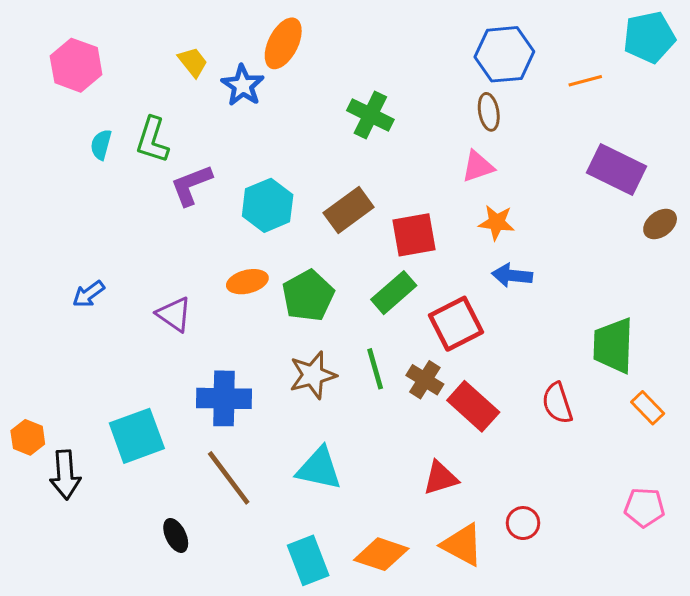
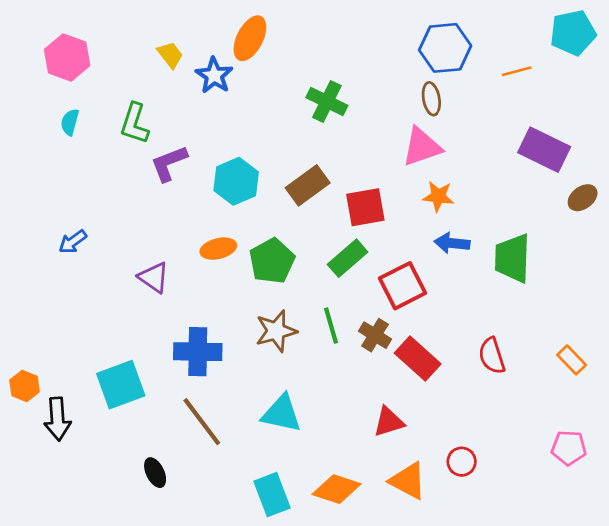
cyan semicircle: (101, 145) -> (70, 122), moved
pink triangle: (478, 166) -> (422, 147), size x1.4
blue arrow: (89, 294) -> (73, 242), moved
green trapezoid: (613, 345) -> (512, 258), moved

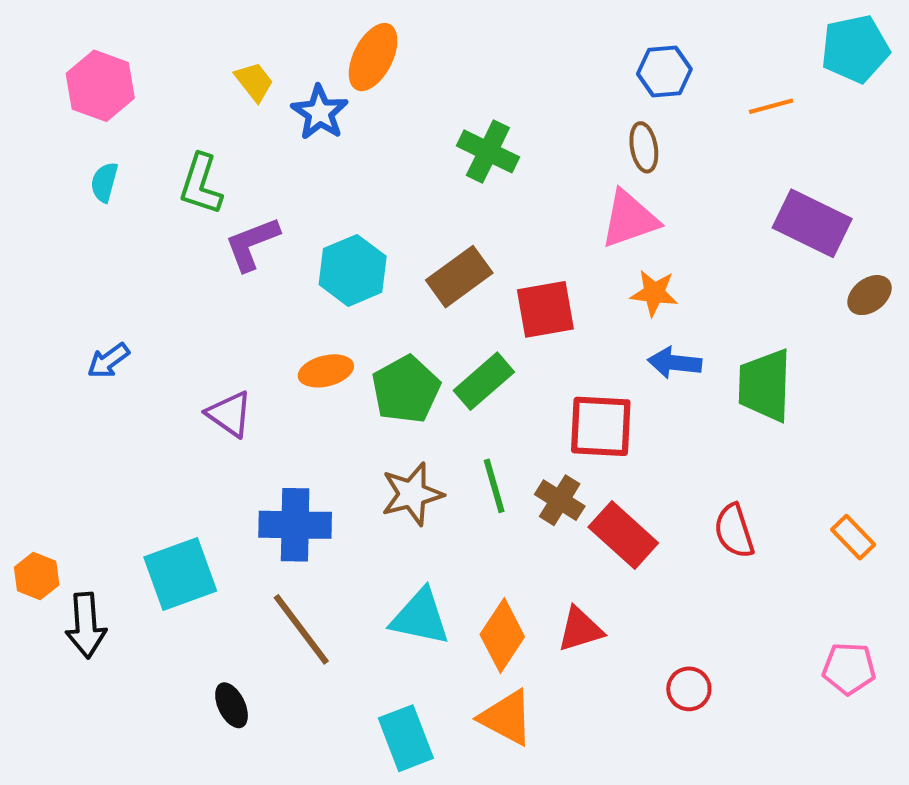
blue hexagon: (445, 48) -> (664, 71), size x0.7
green rectangle: (348, 258) -> (484, 381), moved
red square: (402, 286) -> (601, 426), turned 30
orange triangle: (408, 481) -> (506, 718), moved
orange diamond: (337, 489) -> (502, 636), moved, turned -75

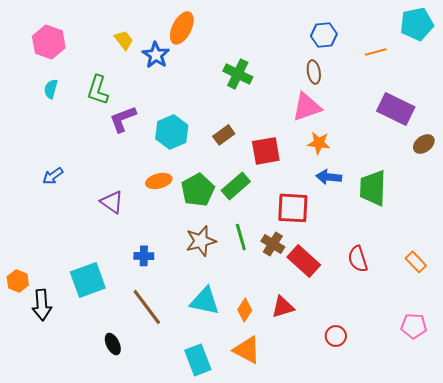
brown rectangle: (459, 277) -> (224, 135), size x0.7
blue cross: (295, 525) -> (144, 256), size x0.6
orange diamond: (502, 636) -> (245, 310), size x0.7

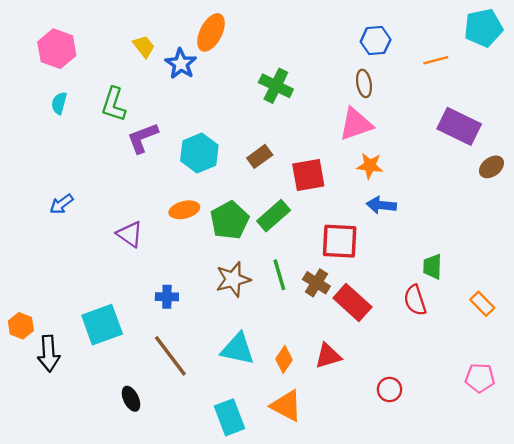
green trapezoid: (373, 188) -> (432, 267), moved, size x0.6

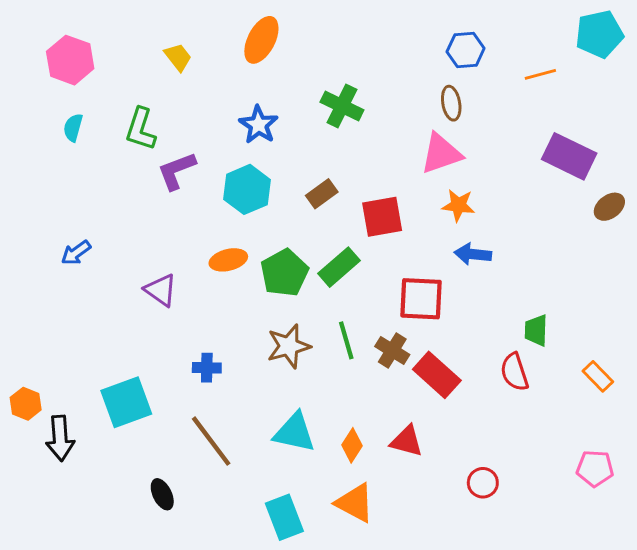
blue star: (181, 64) -> (259, 125), moved
red triangle: (328, 356) -> (407, 441), turned 32

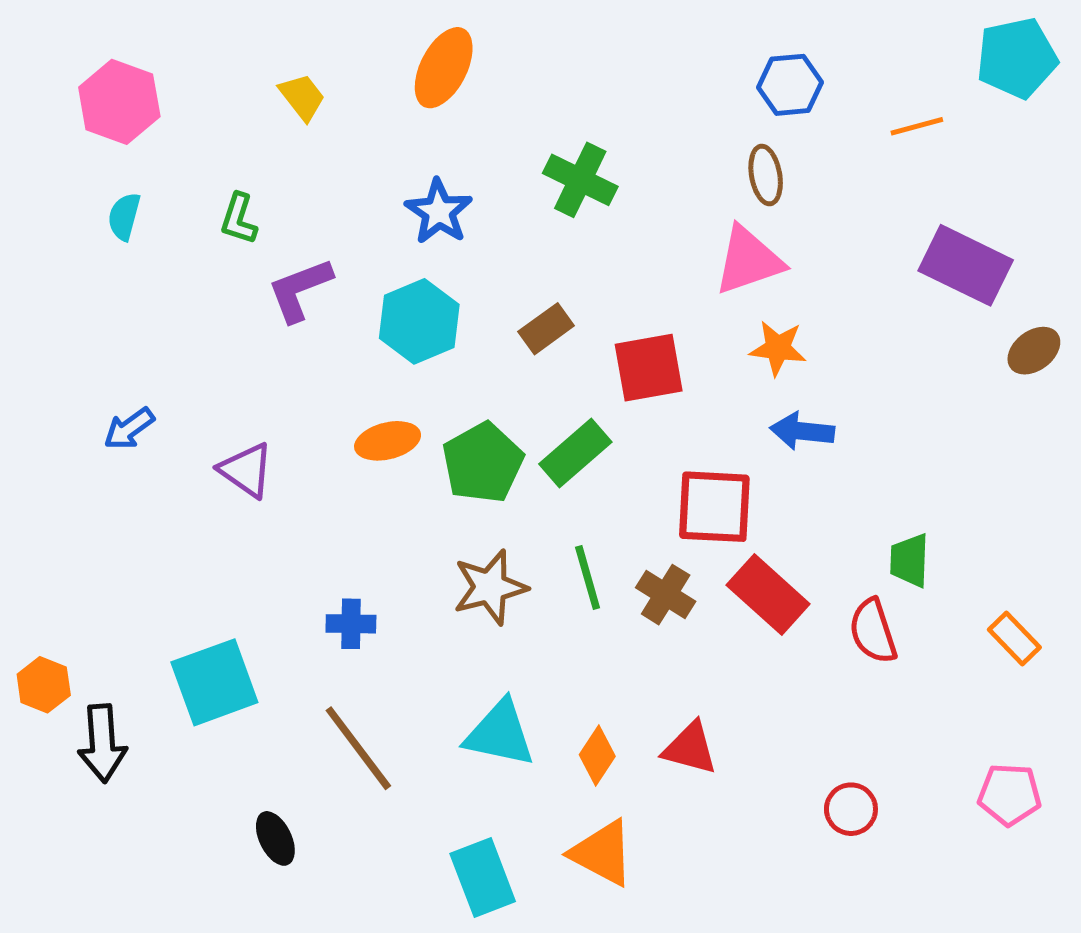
green L-shape: (141, 129) -> (239, 219), size x0.7
purple triangle: (161, 290) -> (246, 470), moved
red rectangle: (437, 375) -> (768, 595), moved
red circle: (483, 483) -> (851, 809), moved

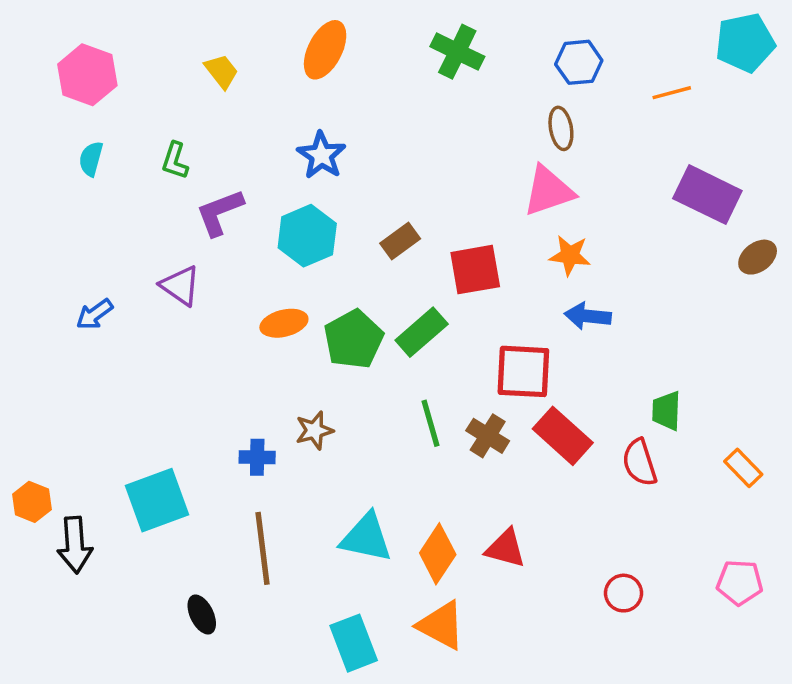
green cross: (580, 180) -> (457, 52), moved
purple triangle: (246, 470) -> (180, 286), moved
brown star: (490, 587) -> (314, 430), moved, size x0.7
brown line: (358, 748) -> (263, 548), turned 30
orange diamond: (597, 755) -> (438, 554), size x1.4

